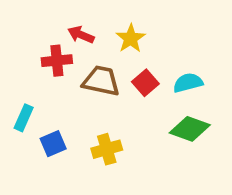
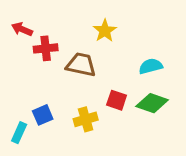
red arrow: (81, 35) -> (22, 29), moved
red square: (145, 83) -> (117, 100), moved, turned -30
cyan rectangle: (24, 118) -> (19, 133), moved

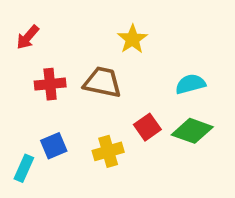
red arrow: (22, 29) -> (28, 37), turned -72
red cross: (46, 48) -> (50, 84), moved
red square: (117, 100) -> (147, 127), turned 36

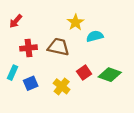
cyan semicircle: (190, 84) -> (95, 36), moved
yellow cross: (108, 151) -> (62, 86), turned -35
cyan rectangle: (24, 168) -> (12, 73), moved

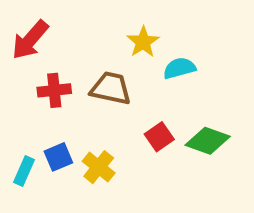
red arrow: (16, 21) -> (30, 40), size x1.5
cyan rectangle: (12, 73) -> (24, 171), moved
yellow cross: (62, 86) -> (99, 167), moved

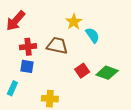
cyan semicircle: (179, 68) -> (92, 35), turned 70
blue square: (58, 157) -> (27, 66), moved, turned 32
yellow cross: (99, 167) -> (50, 99), moved, turned -35

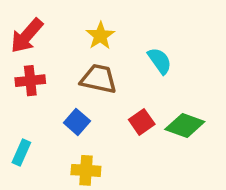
yellow star: (74, 22) -> (100, 36), moved
red cross: (28, 47) -> (30, 81), moved
blue square: (27, 66) -> (77, 122), moved, turned 32

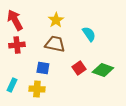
red arrow: (27, 36) -> (15, 20), turned 110
blue square: (77, 122) -> (43, 68), turned -32
yellow cross: (86, 170) -> (37, 89), moved

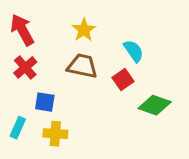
red cross: (17, 45) -> (25, 67), turned -35
blue square: (43, 68) -> (45, 102), moved
red square: (79, 68) -> (123, 80), moved

